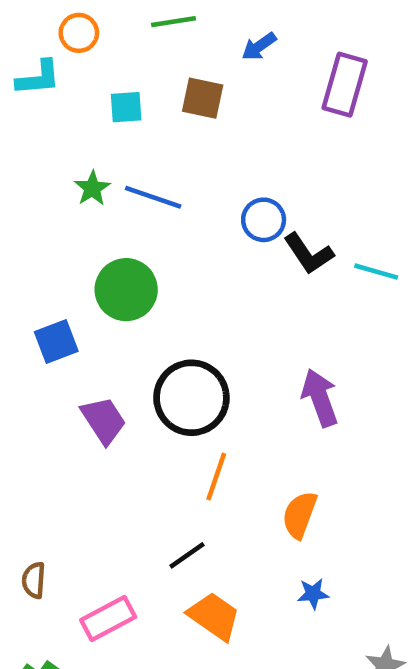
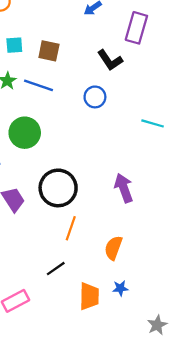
brown square: (203, 98) -> (49, 51), moved
cyan square: (126, 107) -> (14, 45), moved
black L-shape: (309, 254) -> (110, 60), moved
orange trapezoid: (214, 616) -> (89, 296), moved, turned 56

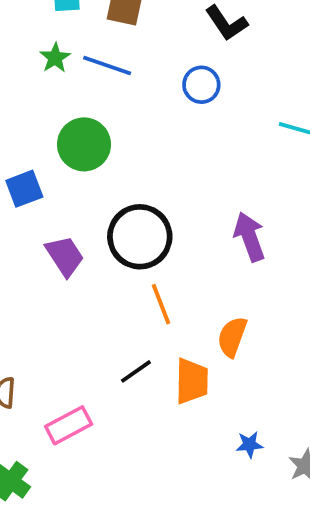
orange line: (71, 228) -> (161, 304), turned -40
blue star: (120, 288) -> (249, 445), moved
orange trapezoid: (89, 296) -> (192, 381), moved

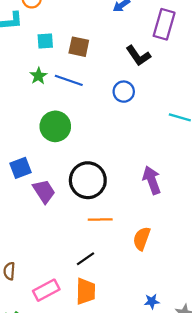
blue square: (24, 189) -> (20, 168), moved
orange line: (161, 304) -> (100, 219), turned -70
orange trapezoid: (192, 381) -> (86, 291), moved

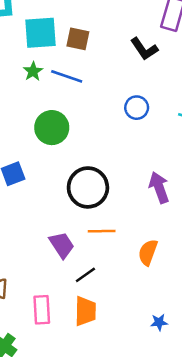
cyan square: (45, 41) -> (41, 33), size x1.8
blue circle: (124, 92) -> (137, 108), moved
purple trapezoid: (44, 191) -> (62, 245), moved
pink rectangle: (46, 290) -> (42, 310), turned -65

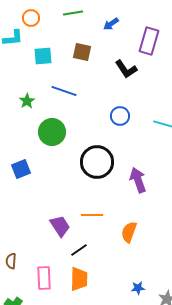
cyan square: (41, 33) -> (43, 56), size x0.7
brown square: (78, 39) -> (82, 52), moved
green star: (33, 71) -> (27, 101), moved
black circle: (88, 187) -> (97, 162), moved

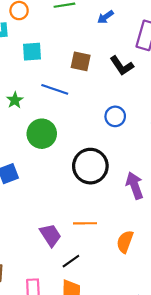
brown square: (82, 52) -> (81, 61), moved

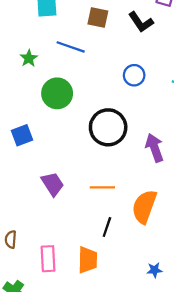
purple trapezoid: (50, 235) -> (53, 184), moved
orange semicircle: (125, 242) -> (144, 207), size x1.4
black line: (71, 261) -> (107, 227), moved, turned -36

